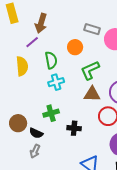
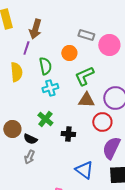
purple line: (32, 42) -> (26, 48), turned -32
green cross: (51, 113) -> (45, 119), turned -35

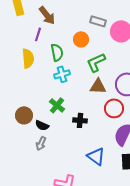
brown arrow: (35, 29) -> (47, 15), turned -54

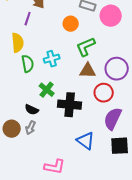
green semicircle: (57, 52) -> (28, 64), moved
brown circle: (24, 115) -> (12, 129), moved
black cross: (80, 120) -> (70, 105), size x1.6

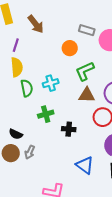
purple line: (28, 19) -> (16, 45), moved
green cross: (47, 90) -> (46, 114), turned 35
black cross: (70, 105) -> (69, 129), size x0.6
black semicircle: (32, 110) -> (16, 134), moved

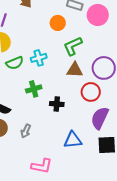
green semicircle: (27, 88) -> (15, 63), turned 78
gray arrow: (30, 152) -> (26, 131), moved
blue triangle: (85, 165) -> (73, 140), turned -42

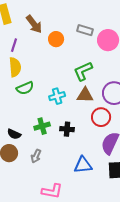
orange circle: (58, 23) -> (56, 39), moved
cyan cross: (39, 58) -> (57, 96), moved
green cross: (34, 89) -> (42, 126), moved

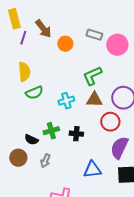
purple line: (14, 45) -> (23, 38), moved
black semicircle: (14, 134) -> (31, 140), moved

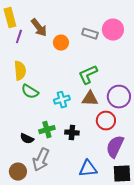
pink circle: (117, 45) -> (113, 30), moved
green semicircle: (34, 93) -> (30, 92), turned 54
brown circle: (18, 158) -> (18, 172), moved
gray arrow: (45, 161) -> (41, 160), size x1.6

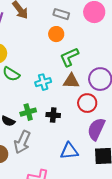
gray rectangle: (90, 34) -> (61, 14), moved
orange circle: (61, 43) -> (56, 34), moved

